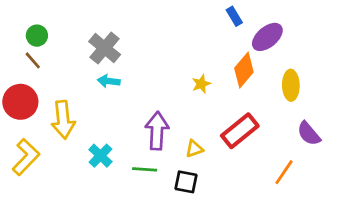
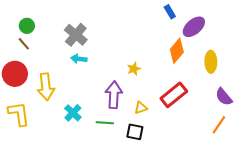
yellow star: (201, 84) -> (134, 69), moved
yellow L-shape: (26, 157) -> (19, 114), turned -52
orange line: (284, 172) -> (219, 125), moved

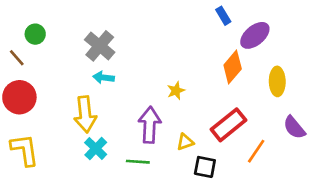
brown line: (24, 44) -> (17, 58), moved
yellow arrow: (46, 87) -> (85, 114), moved
orange line: (219, 125) -> (256, 151), moved
black square: (135, 132) -> (205, 167), moved

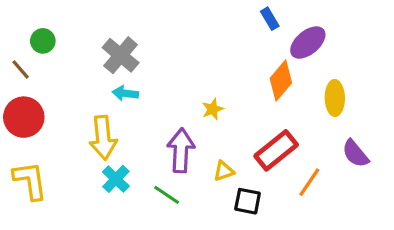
green line: (138, 162) -> (167, 195), turned 30

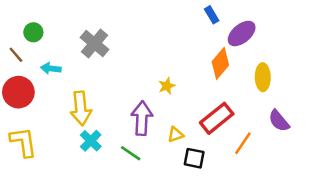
cyan arrow: (125, 93) -> (51, 68), moved

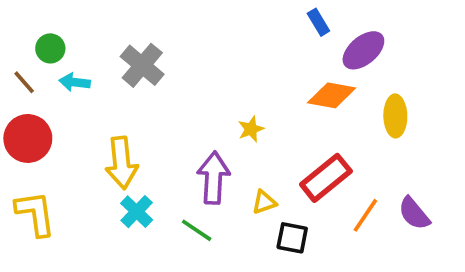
orange diamond: (220, 63) -> (332, 95), turned 60
cyan arrow: (51, 68) -> (75, 82), moved
purple semicircle: (279, 121) -> (414, 213), moved

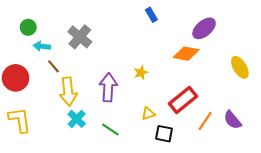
blue rectangle: (318, 22) -> (151, 15), moved
brown line: (24, 82) -> (53, 66), moved
yellow ellipse: (395, 116) -> (240, 67), moved, turned -30
purple arrow: (213, 178) -> (108, 87), moved

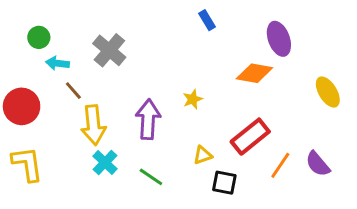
purple ellipse: (204, 28) -> (279, 39), turned -70

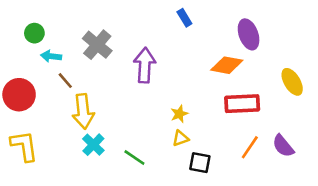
yellow star: (193, 99) -> (179, 114), moved
purple arrow: (148, 119) -> (145, 65), moved
red rectangle: (250, 137) -> (242, 104), moved, turned 36

